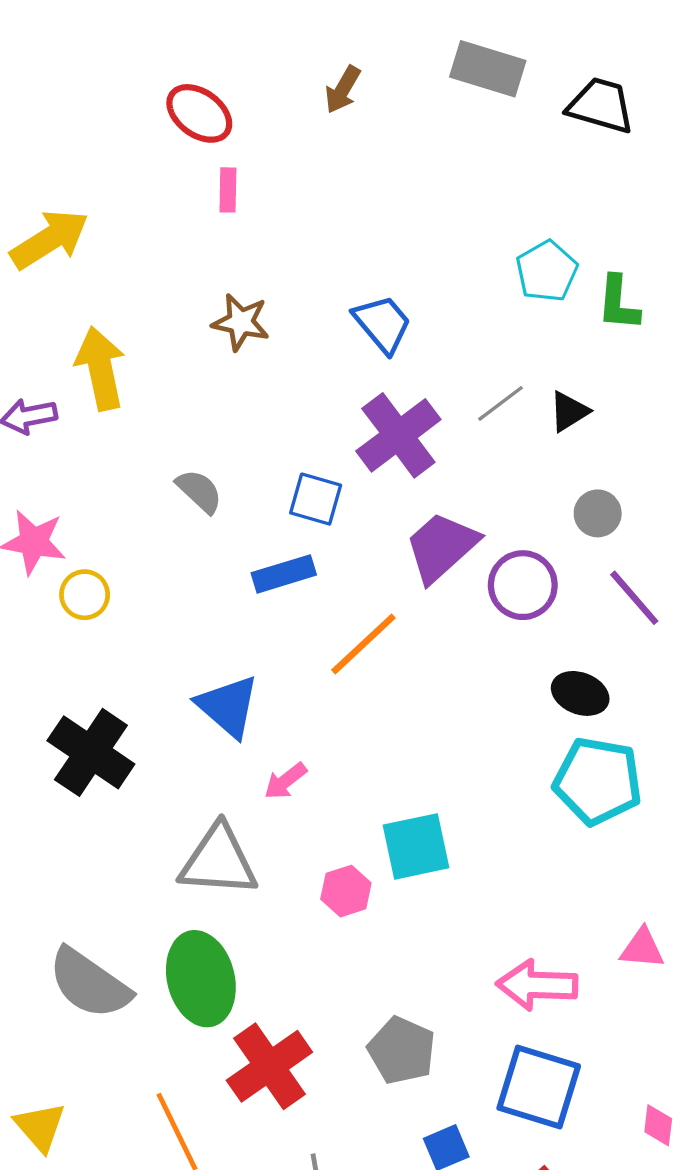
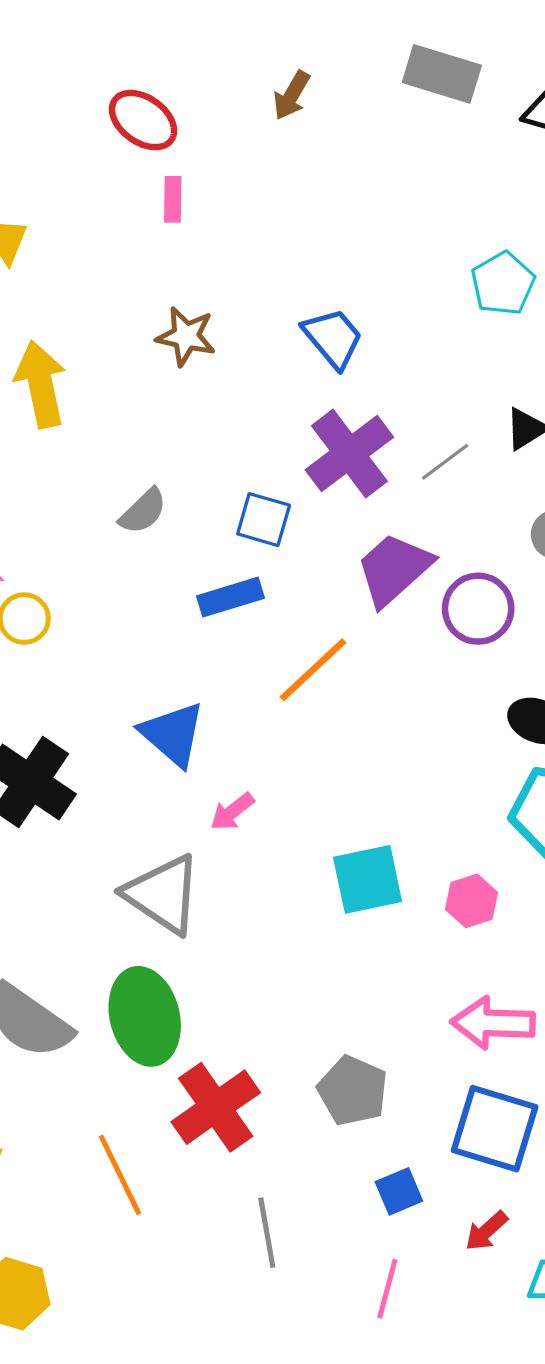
gray line: (500, 403) -> (445, 462), moved
gray semicircle: (199, 491) -> (143, 511), turned 93
gray triangle: (218, 861) -> (163, 894), turned 30
pink hexagon: (346, 891) -> (472, 901), moved

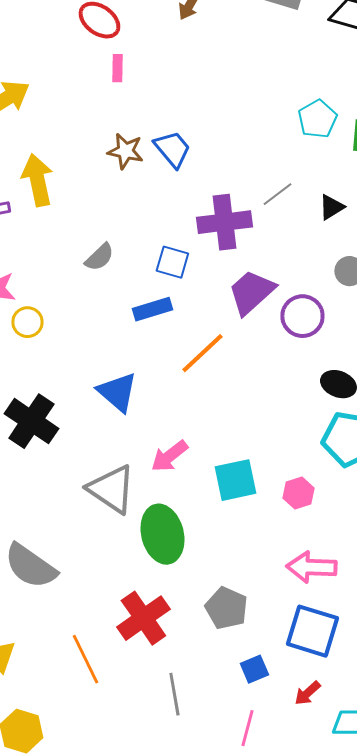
blue trapezoid: (333, 338) -> (172, 149), moved
purple cross: (349, 453) -> (224, 222), turned 30
gray line: (445, 462) -> (277, 194), moved
pink arrow: (232, 812) -> (169, 456), moved, size x1.4
green ellipse: (145, 1016) -> (162, 534), moved

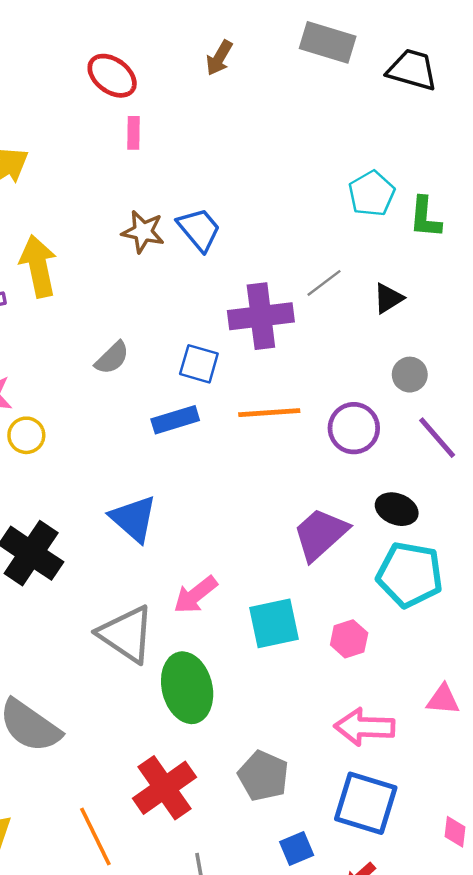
purple trapezoid: (251, 292) -> (320, 534), moved
orange line: (202, 353) -> (269, 413), moved, turned 39

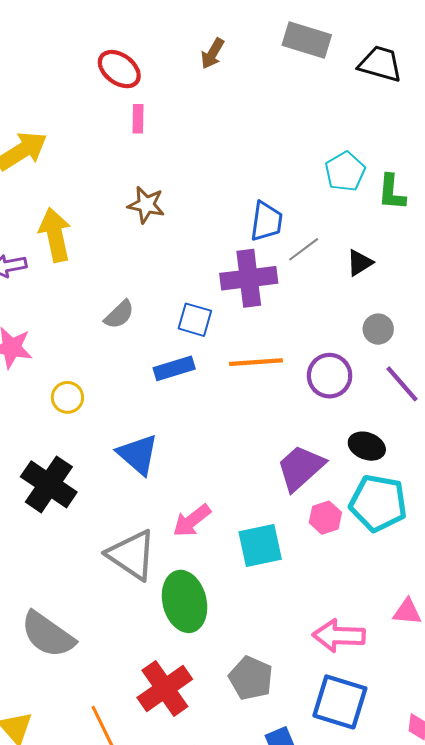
blue trapezoid: (199, 229) -> (266, 221), moved, turned 48
yellow circle: (26, 435) -> (67, 397), moved
pink hexagon: (349, 639) -> (325, 518), moved

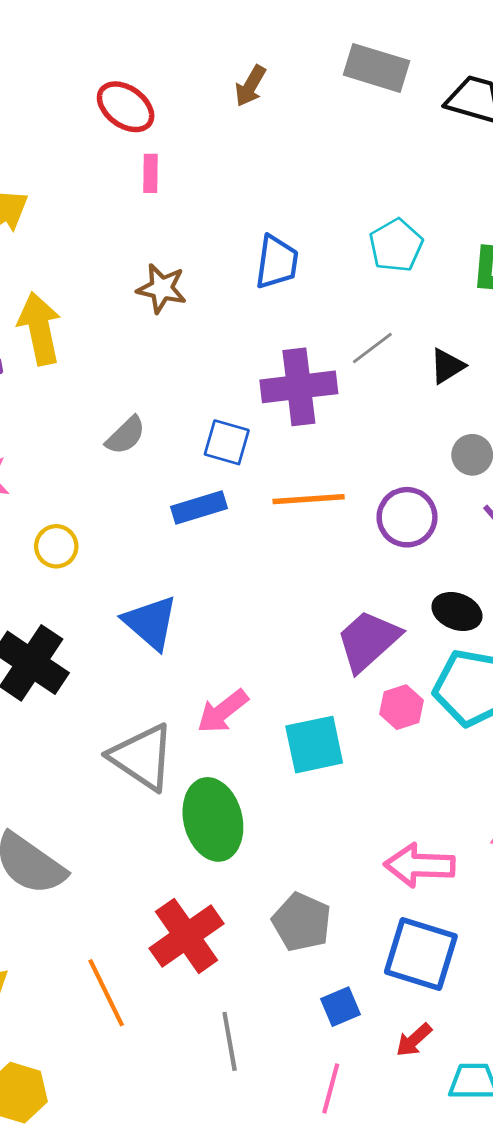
cyan pentagon: (345, 172) -> (396, 245), moved
blue trapezoid: (266, 221) -> (277, 262), moved

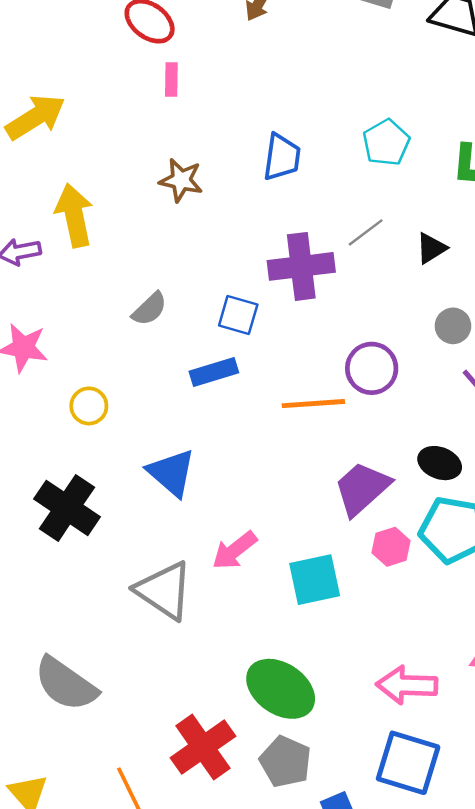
orange line: (309, 499) -> (313, 404), moved
purple circle: (407, 517) -> (372, 368), moved
green ellipse: (213, 819) -> (281, 689), moved, turned -42
gray pentagon: (302, 922) -> (285, 762), moved

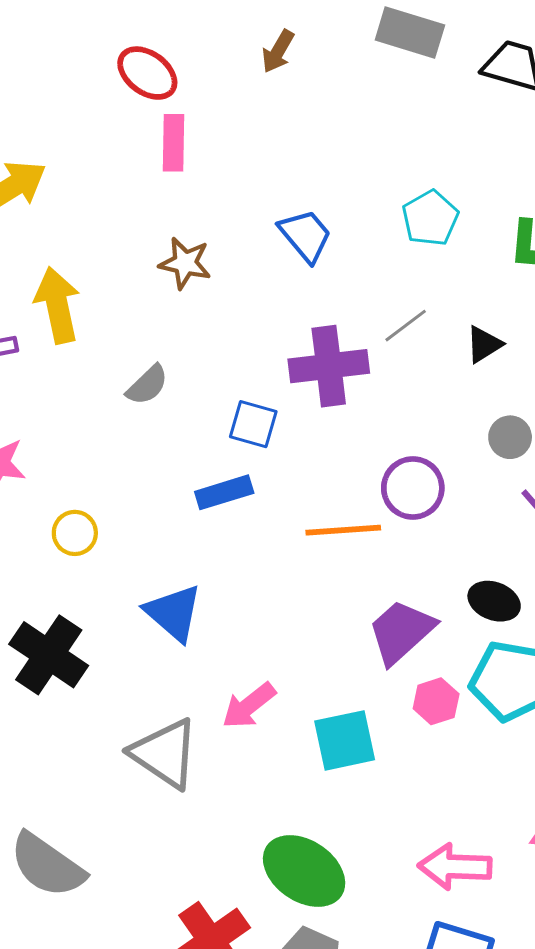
pink rectangle: (171, 79) -> (173, 143), size x1.4
blue trapezoid: (282, 157) -> (305, 236), turned -48
gray semicircle: (150, 309) -> (147, 385), moved

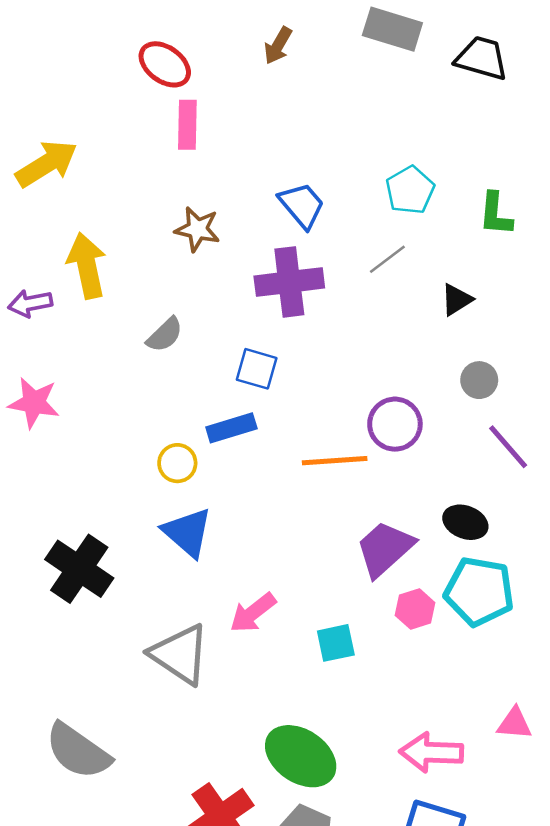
gray line: (406, 326) -> (387, 259), moved
purple cross: (329, 366) -> (289, 282), moved
yellow circle: (75, 533) -> (177, 463), moved
cyan square: (345, 740) -> (336, 643), size x0.7

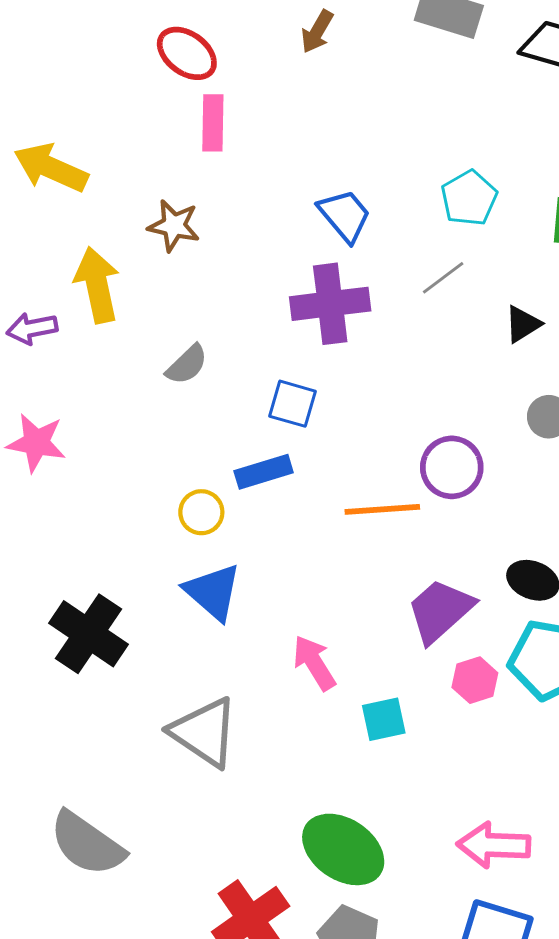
yellow arrow: (47, 164) -> (51, 168), turned -124
brown star: (197, 229) -> (174, 226), moved
pink arrow: (253, 613) -> (314, 663), moved, turned 96

